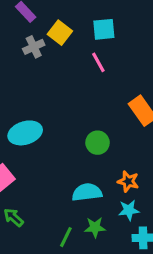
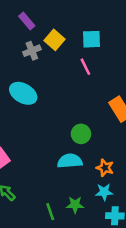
cyan ellipse: (25, 133) -> (23, 93), moved, turned 44
cyan semicircle: (87, 192) -> (70, 161), moved
green line: (66, 237) -> (50, 212), turned -48

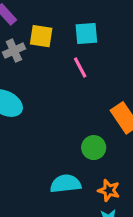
yellow square: (54, 40) -> (41, 36), turned -30
green circle: (81, 134) -> (94, 148), moved

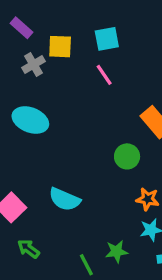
cyan semicircle: (66, 184) -> (65, 199), moved, turned -144

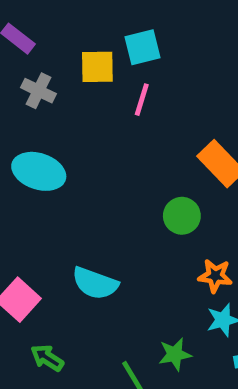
yellow square: (60, 47) -> (97, 67), moved
gray cross: (33, 64) -> (39, 91), turned -30
pink line: (104, 75) -> (142, 100), turned 55

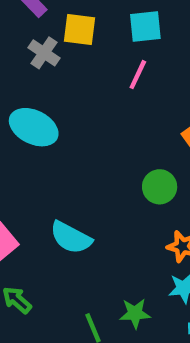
yellow square: (97, 67) -> (80, 30), moved

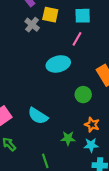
cyan ellipse: (34, 127) -> (58, 64), moved, turned -45
green star: (135, 313) -> (68, 138), moved

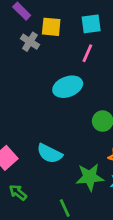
green star: (68, 138) -> (90, 177), size x1.5

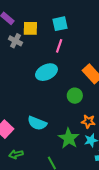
green star: (90, 177) -> (69, 138), turned -30
green arrow: (18, 192) -> (16, 154), turned -48

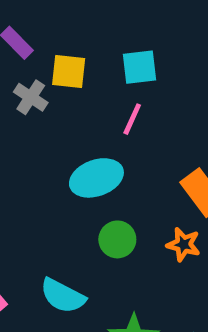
green circle: (75, 96) -> (117, 239), moved
orange star: (88, 121) -> (183, 245), moved

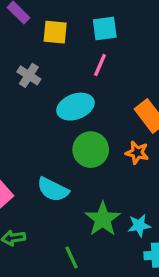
gray cross: (31, 97) -> (29, 75), moved
green circle: (117, 239) -> (91, 150), size x1.4

